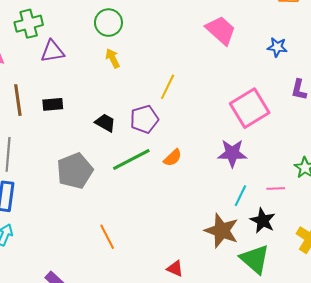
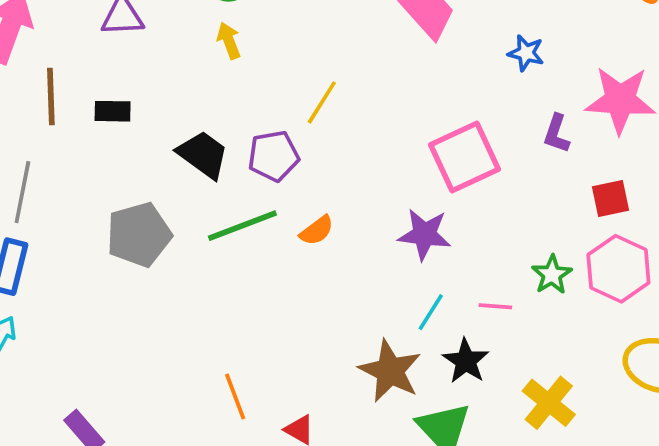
black trapezoid: (105, 123) -> (203, 155), size x1.4
orange line: (107, 237) -> (235, 396), moved

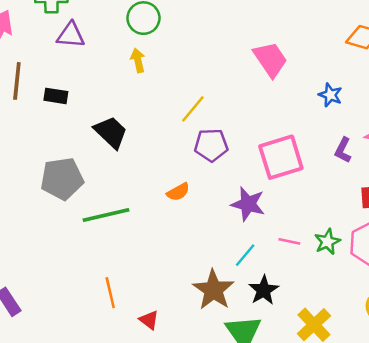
purple pentagon: (273, 156) -> (211, 145), moved
green line: (242, 226) -> (106, 215), moved
pink line: (495, 306) -> (289, 241), moved

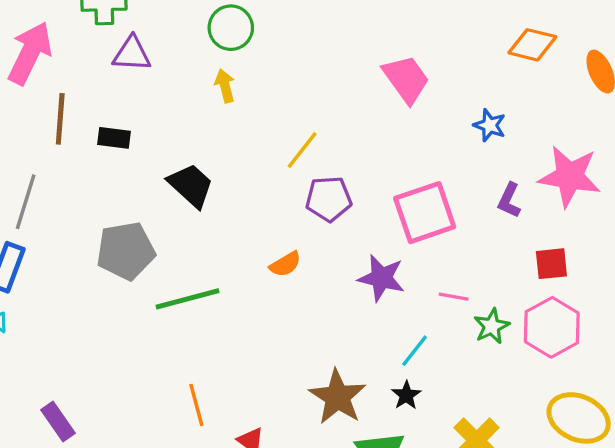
pink line: (289, 241) -> (454, 297), moved
cyan line: (245, 255) -> (415, 351), moved
black star: (264, 290) -> (406, 395), size x0.7

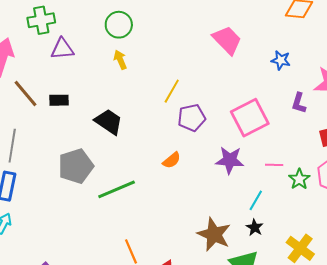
brown line: (60, 119) -> (25, 94), turned -36

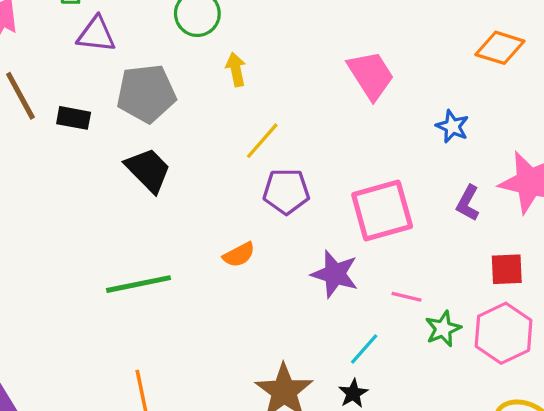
yellow arrow: (120, 60) -> (236, 69), moved
gray pentagon: (76, 166) -> (146, 93), moved

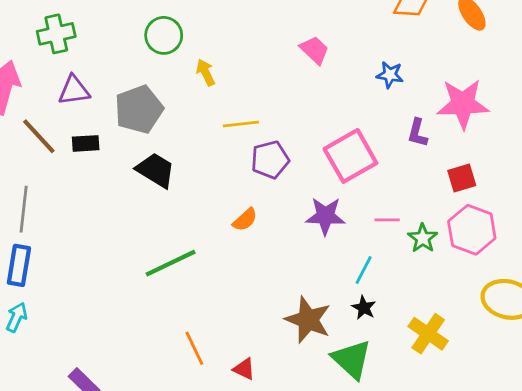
purple triangle: (96, 34) -> (74, 90), moved
pink trapezoid: (371, 75) -> (314, 50), size x0.7
yellow line: (262, 141) -> (241, 124), turned 56

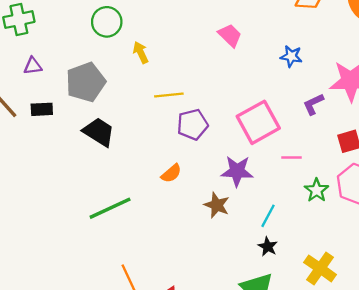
purple triangle: (74, 90) -> (33, 66), size x0.7
purple L-shape: (417, 133) -> (313, 104), turned 50
pink line: (387, 220) -> (292, 158), moved
brown star: (308, 320) -> (217, 205), moved, size x0.7

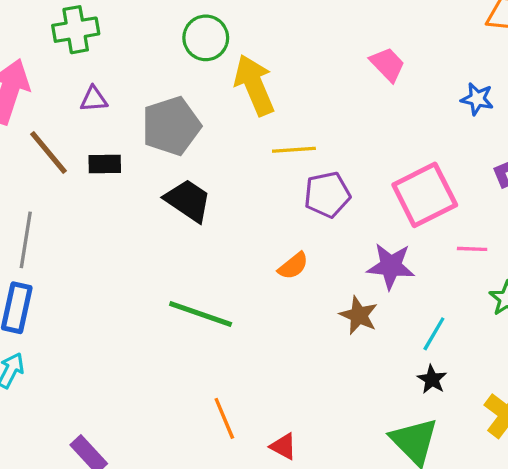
yellow arrow: (141, 52) -> (254, 85), size x1.8
green line: (110, 208) -> (201, 314), turned 42

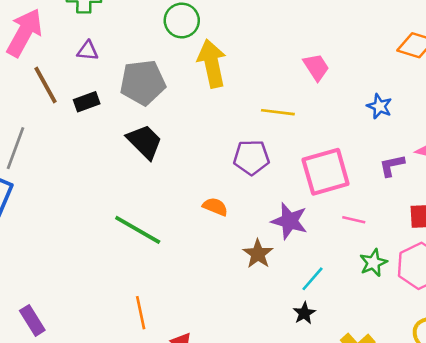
yellow line: (294, 150) -> (278, 112), moved
black rectangle: (105, 164) -> (87, 102), turned -30
orange semicircle: (293, 266) -> (215, 207), turned -130

